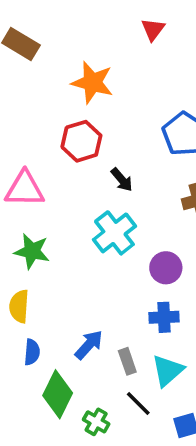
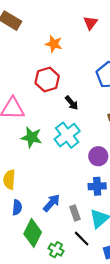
red triangle: (153, 29) -> (90, 23), moved
orange star: (92, 83) -> (54, 44), size x0.7
green star: (32, 251) -> (32, 137), moved

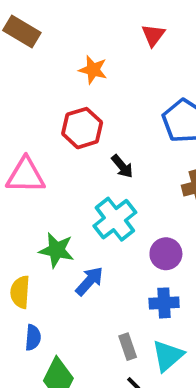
green star: (32, 137) -> (57, 250), moved
blue arrow: (52, 203) -> (89, 281), moved

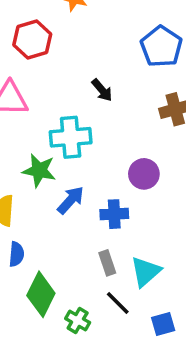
red hexagon: (82, 128) -> (32, 40), moved
cyan cross: (115, 219) -> (71, 137), moved, turned 33
blue cross: (164, 303) -> (114, 214), moved

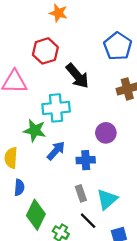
red hexagon: (32, 40) -> (45, 51), moved
black arrow: (102, 90) -> (77, 76), size x1.6

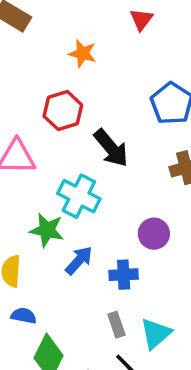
cyan cross: (56, 108) -> (79, 196), turned 32
blue semicircle: (19, 187) -> (24, 316), turned -84

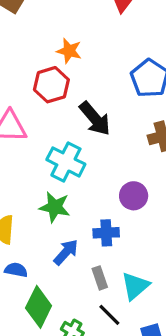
orange star: (83, 53) -> (69, 51), moved
green star: (47, 230) -> (55, 207), moved
blue arrow: (79, 260) -> (66, 252), moved

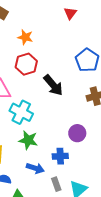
orange star: (69, 51) -> (25, 37), moved
cyan cross: (66, 162) -> (21, 112), moved
blue arrow: (66, 252) -> (35, 168), turned 66

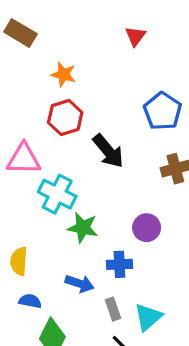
green star: (28, 140) -> (83, 228), moved

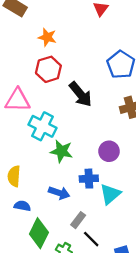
gray rectangle: (113, 309) -> (78, 220), moved, turned 56
cyan triangle: (148, 317) -> (110, 194), moved

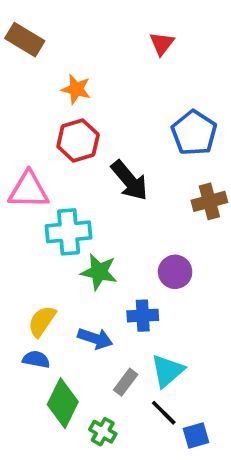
cyan cross: (43, 126) -> (69, 232), turned -32
yellow semicircle: (14, 176) -> (42, 321), moved, turned 30
cyan triangle: (110, 194) -> (167, 371), moved
black line: (91, 239) -> (164, 413), moved

